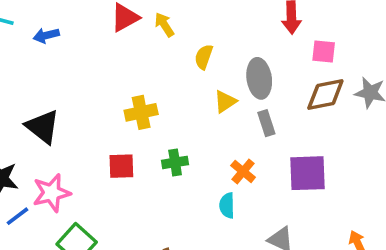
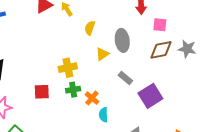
yellow cross: (141, 112) -> (68, 68), moved
gray rectangle: (266, 123) -> (125, 78), moved, turned -32
orange cross: (243, 171) -> (92, 98), moved
purple square: (308, 173) -> (150, 96), turned -30

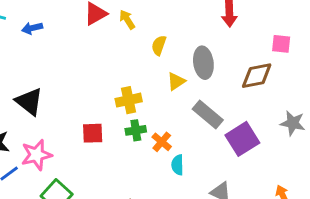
pink square: (160, 25) -> (281, 44), moved
gray star: (187, 49) -> (293, 123), moved
gray rectangle: (125, 78) -> (208, 114), size x1.5

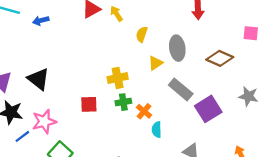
pink square: (281, 44) -> (251, 33), moved
brown diamond: (257, 76) -> (220, 58), turned 35

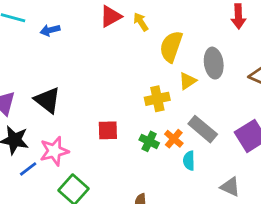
yellow semicircle: (142, 34) -> (171, 47), size x1.6
yellow cross: (118, 78) -> (157, 99), moved
gray rectangle: (181, 89) -> (203, 129), moved
green cross: (123, 102) -> (149, 141), moved, turned 35

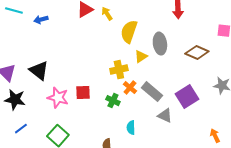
orange cross: (174, 139) -> (130, 88), moved
pink star: (54, 151) -> (58, 98), moved, turned 30
cyan semicircle: (189, 161) -> (131, 128), moved
blue line: (28, 169) -> (21, 129), moved
gray triangle: (230, 187) -> (165, 116), moved

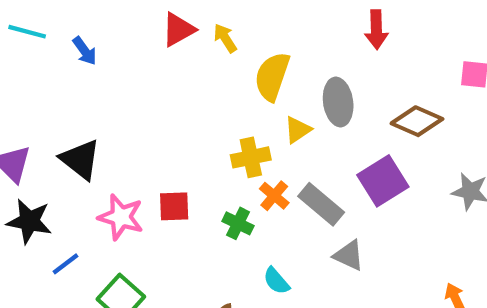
blue arrow: (41, 20) -> (85, 51), turned -112
purple square: (187, 97) -> (383, 181), moved
cyan semicircle: (131, 128) -> (276, 281), turned -40
blue line: (21, 129) -> (65, 264), moved

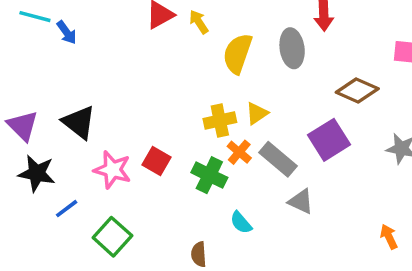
blue arrow: (85, 51) -> (67, 32), moved
gray ellipse: (338, 102) -> (292, 48), moved
yellow triangle: (298, 130) -> (257, 113), moved
red square: (174, 206) -> (156, 161), turned 32
green cross: (238, 223) -> (209, 175), size x1.4

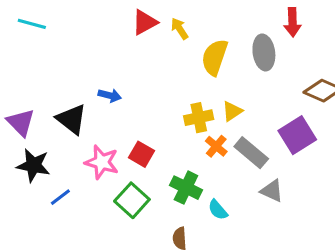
blue arrow: (67, 32) -> (110, 95), moved, turned -40
green cross: (209, 175) -> (186, 188), moved
green square: (112, 237) -> (132, 200), moved

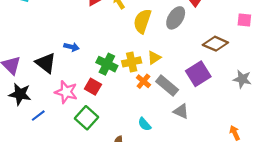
gray ellipse: (264, 52) -> (176, 18), turned 40
green cross: (186, 188) -> (107, 64), moved

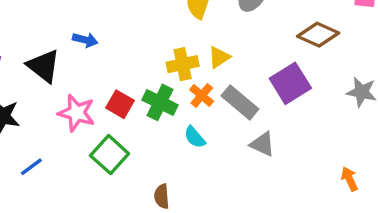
green cross: (107, 64) -> (160, 102), moved
blue line: (38, 116) -> (31, 167), moved
cyan semicircle: (145, 124) -> (195, 137), moved

